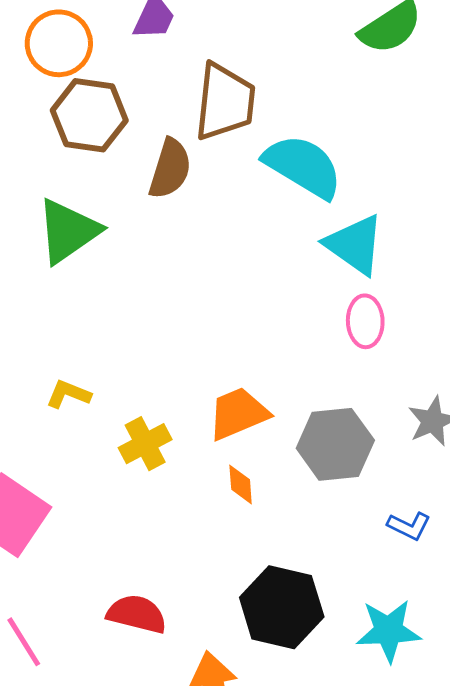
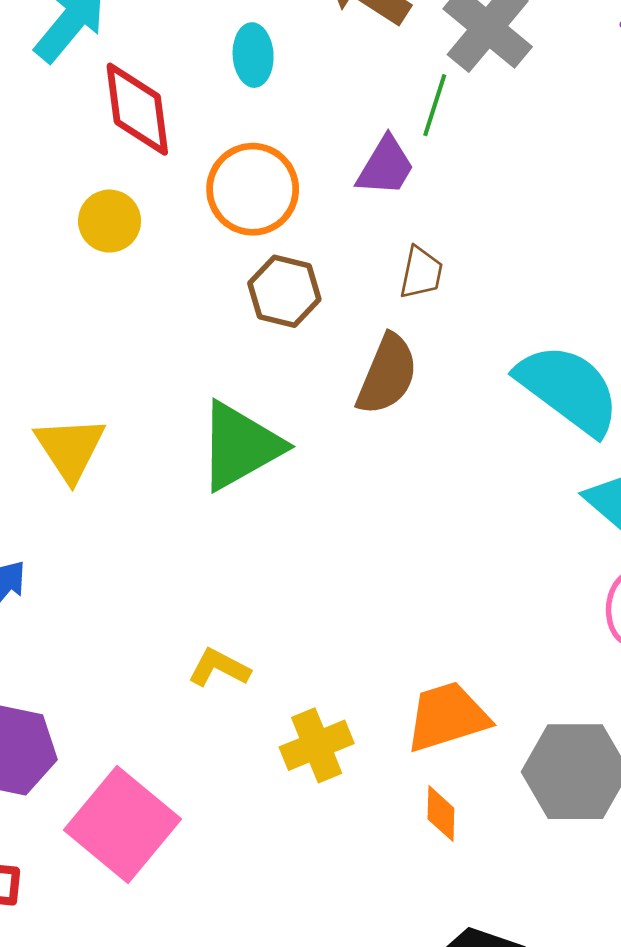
brown trapezoid: (225, 102) -> (421, 273), moved, size x0.5
brown hexagon: (89, 115) -> (284, 291), size x0.7

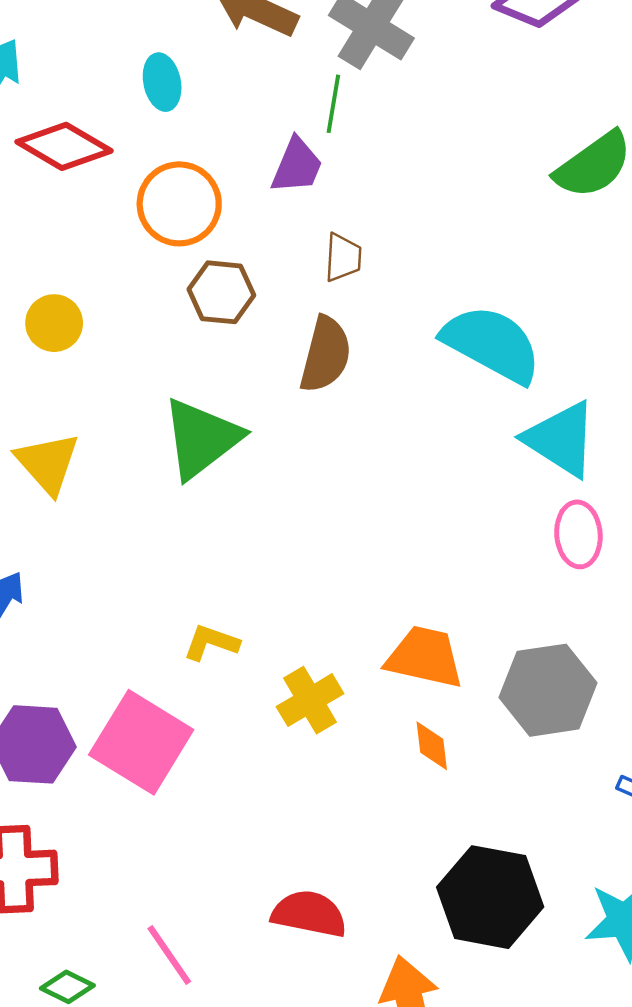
red diamond: (137, 109) -> (64, 146), turned -44
yellow circle: (110, 221) -> (54, 323), moved
orange trapezoid: (447, 717) -> (425, 657), turned 38
pink square: (123, 824) -> (141, 742), moved

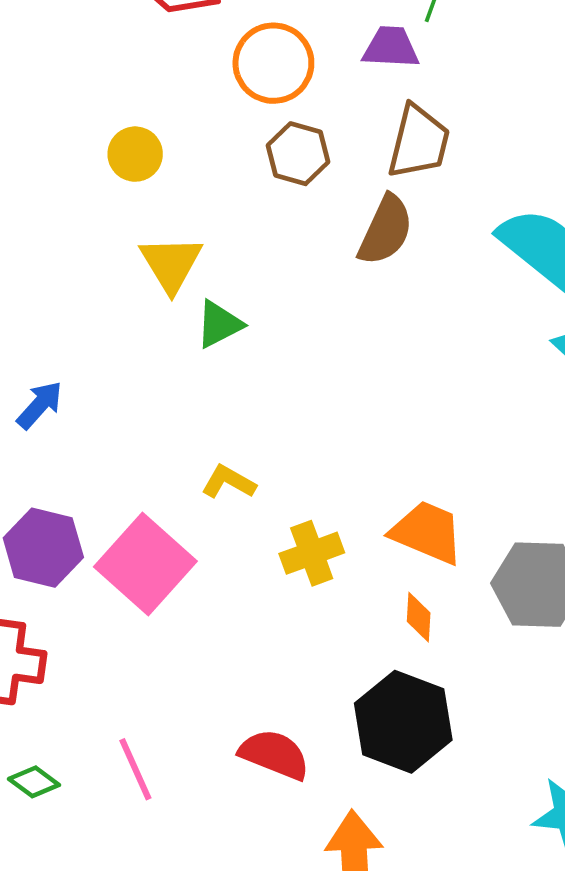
purple trapezoid: (297, 166) -> (391, 47), turned -120
brown trapezoid: (343, 258) -> (419, 142), size x1.6
green triangle: (201, 438) -> (219, 324), moved, size x0.6
yellow triangle: (48, 463) -> (171, 264), moved
black hexagon: (490, 897) -> (403, 722), moved

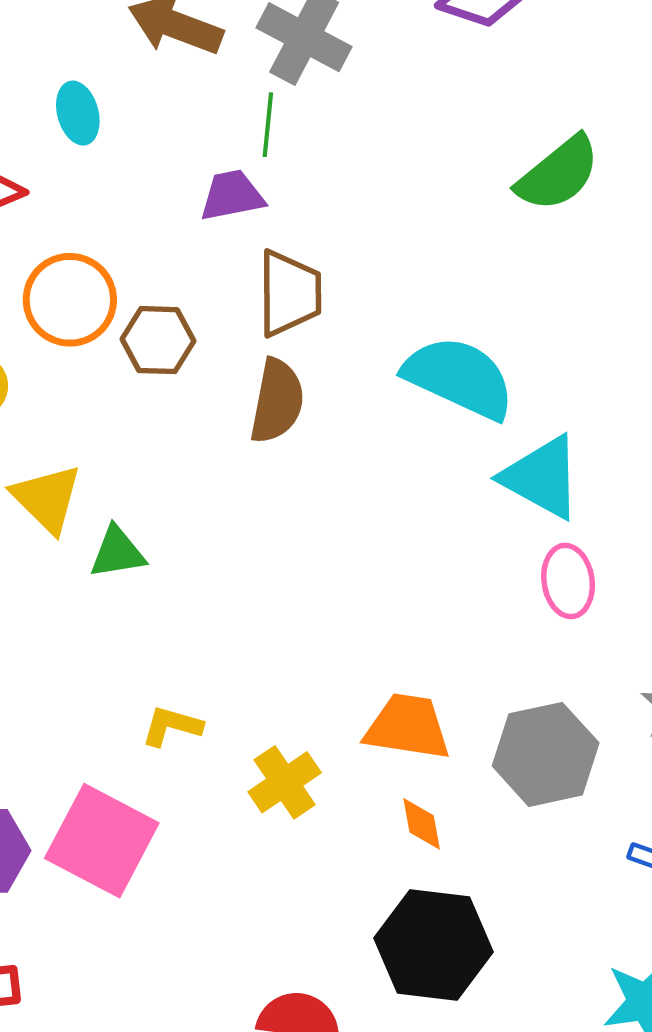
orange circle: (273, 63) -> (70, 300), moved
green triangle: (219, 324) -> (117, 552), turned 32

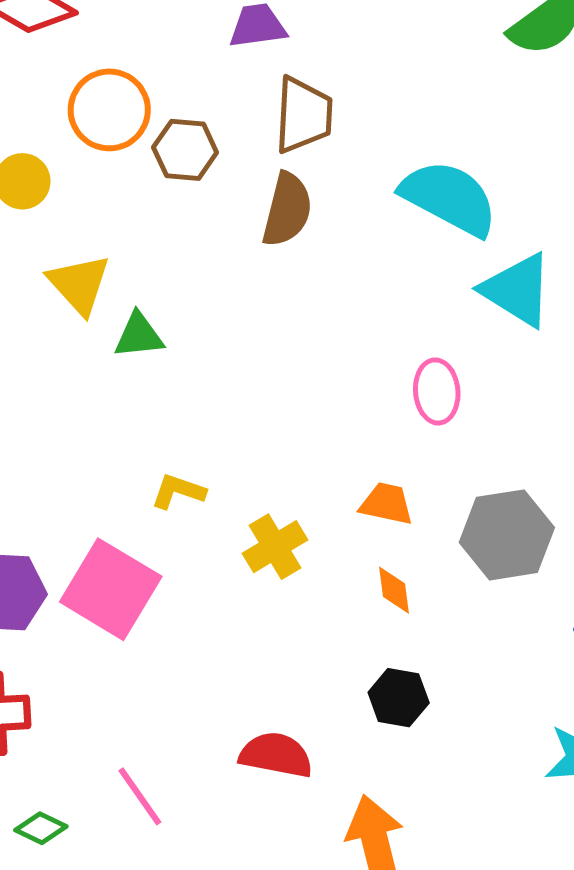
pink ellipse: (568, 581) -> (437, 391), moved
orange trapezoid: (408, 727) -> (386, 504), size x0.7
black hexagon: (434, 945) -> (399, 698), size x0.6

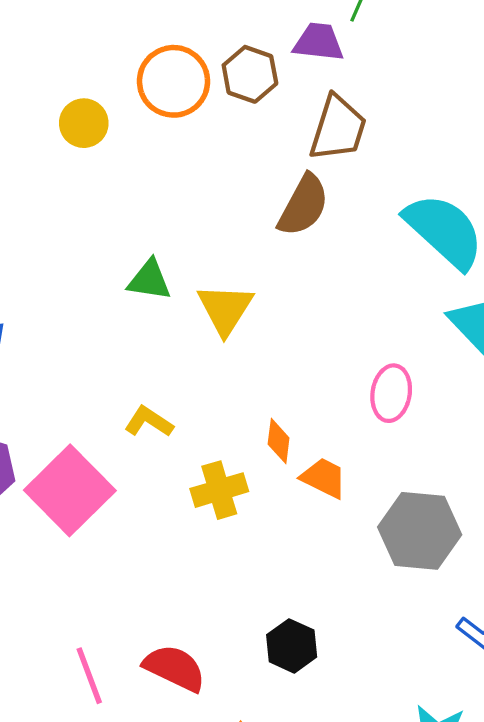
brown hexagon: (185, 150) -> (250, 74), moved
yellow triangle: (79, 284) -> (225, 309), moved
orange diamond: (394, 590) -> (279, 441), moved
pink line: (140, 796) -> (89, 676), moved

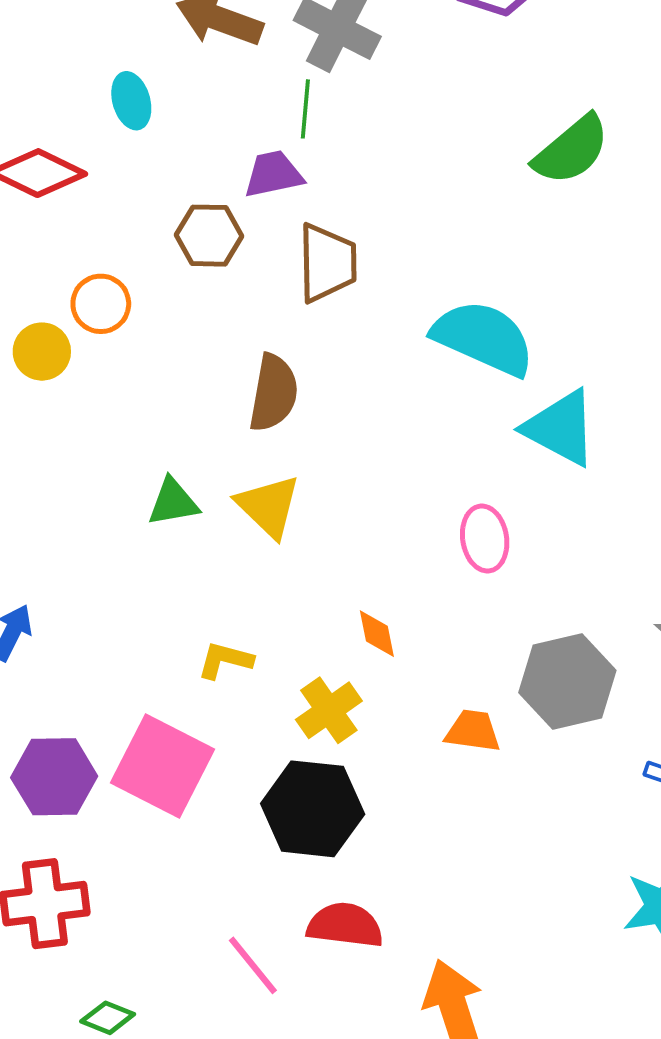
orange circle: (174, 81) -> (101, 304), moved, size x0.7
brown semicircle: (303, 205) -> (274, 393), moved
orange trapezoid: (324, 478) -> (473, 731), moved
black hexagon: (292, 646) -> (313, 809), moved, size x1.6

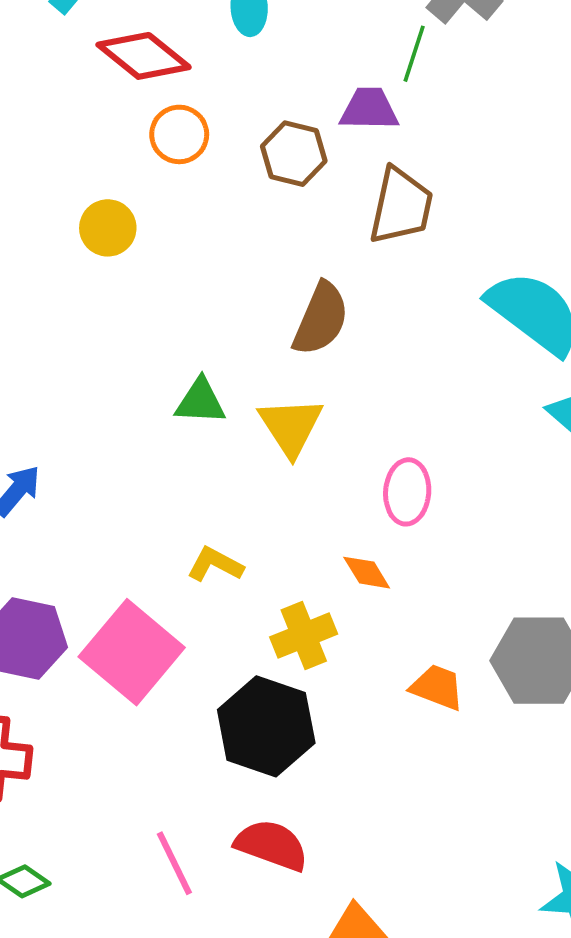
orange circle: (101, 304) -> (179, 134), moved
pink ellipse: (485, 539) -> (407, 492), moved
orange diamond: (377, 634) -> (367, 573), turned -33

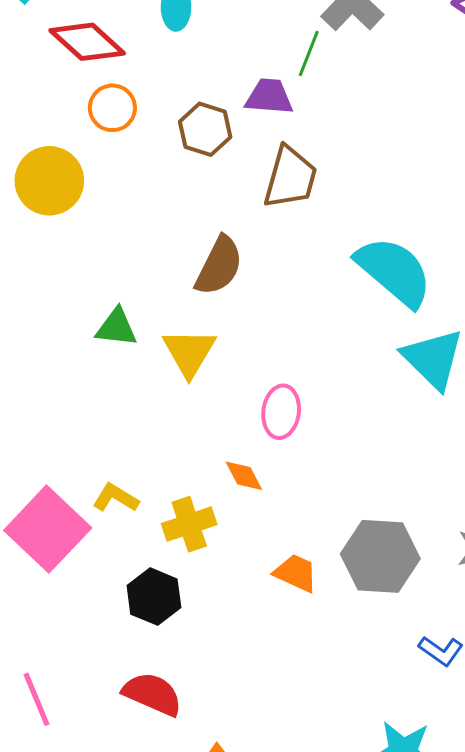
yellow circle: (108, 228) -> (49, 181), size x1.5
yellow L-shape: (215, 564) -> (116, 498), moved
black hexagon: (266, 726) -> (154, 597), size x0.7
pink line: (174, 863) -> (37, 699), moved

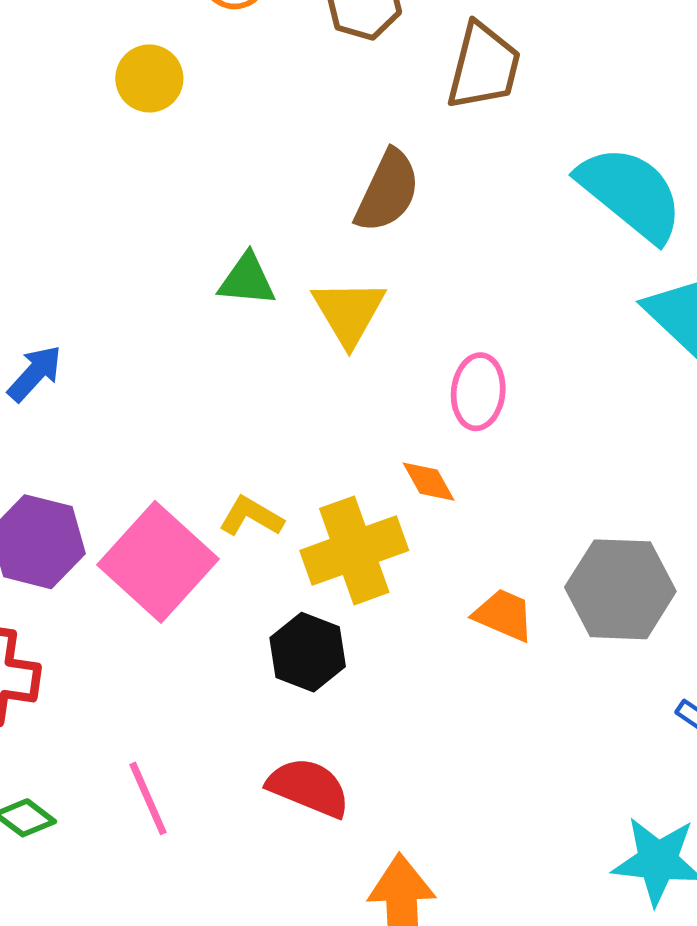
yellow circle: (49, 181) -> (149, 78), size x0.7
yellow cross: (189, 524) -> (354, 550), size x1.4

